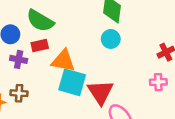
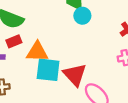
cyan circle: (111, 39) -> (82, 16), moved

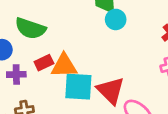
red rectangle: (14, 41) -> (44, 63), moved

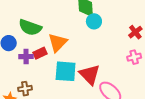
orange triangle: (64, 66) -> (58, 43), moved, turned -45
purple cross: (16, 74) -> (26, 57), moved

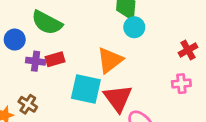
orange triangle: (58, 43) -> (110, 60), moved
brown cross: (25, 89) -> (28, 104), turned 32

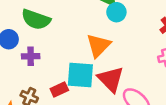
red rectangle: (55, 59) -> (59, 90), moved

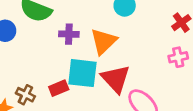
purple cross: (31, 56) -> (69, 34), moved

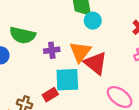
red triangle: (116, 79) -> (95, 63), moved

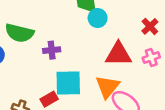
orange triangle: (80, 52) -> (108, 87), moved
red triangle: (95, 63) -> (118, 54), moved, turned -40

